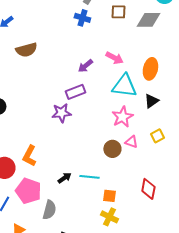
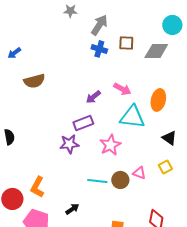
blue cross: (82, 18) -> (99, 49), moved
black triangle: (151, 101) -> (169, 138), moved, turned -49
pink star: (122, 117) -> (110, 145), moved
cyan line: (89, 177) -> (97, 181), moved

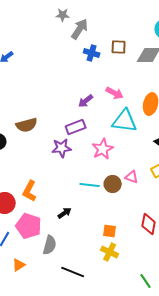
gray arrow: (99, 25) -> (80, 29), moved
brown semicircle: (34, 81) -> (27, 125), moved

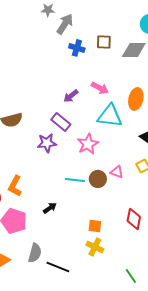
purple rectangle: (76, 127) -> (61, 122), turned 60
gray semicircle: (50, 245) -> (35, 253), moved

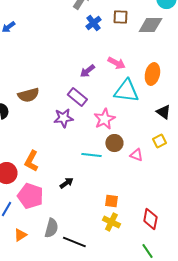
blue cross: (77, 48) -> (93, 23), turned 35
pink triangle: (117, 172) -> (136, 155), moved
brown circle: (98, 179) -> (114, 143), moved
red diamond: (134, 219) -> (150, 219), moved

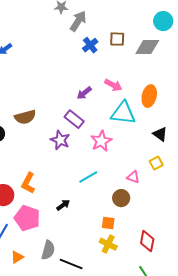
purple star: (63, 118) -> (60, 140), turned 30
brown circle: (114, 143) -> (121, 198), moved
cyan line: (91, 155) -> (88, 177), turned -36

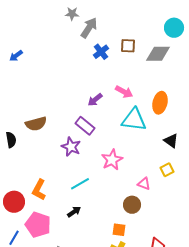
pink star: (101, 141) -> (112, 160), moved
cyan line: (88, 177) -> (80, 184), moved

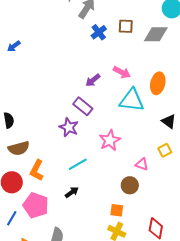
blue arrow: (16, 56) -> (14, 46), moved
brown semicircle: (36, 124) -> (19, 148), moved

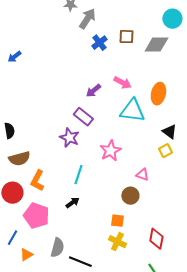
yellow square: (165, 150) -> (165, 151), moved
cyan line: (78, 164) -> (78, 175), turned -42
blue line: (12, 218) -> (12, 238), moved

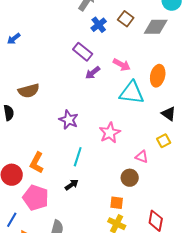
brown square: (126, 37) -> (126, 19), turned 35
purple rectangle: (83, 117) -> (83, 52), moved
yellow square: (165, 151) -> (164, 141), moved
brown semicircle: (19, 159) -> (29, 91), moved

